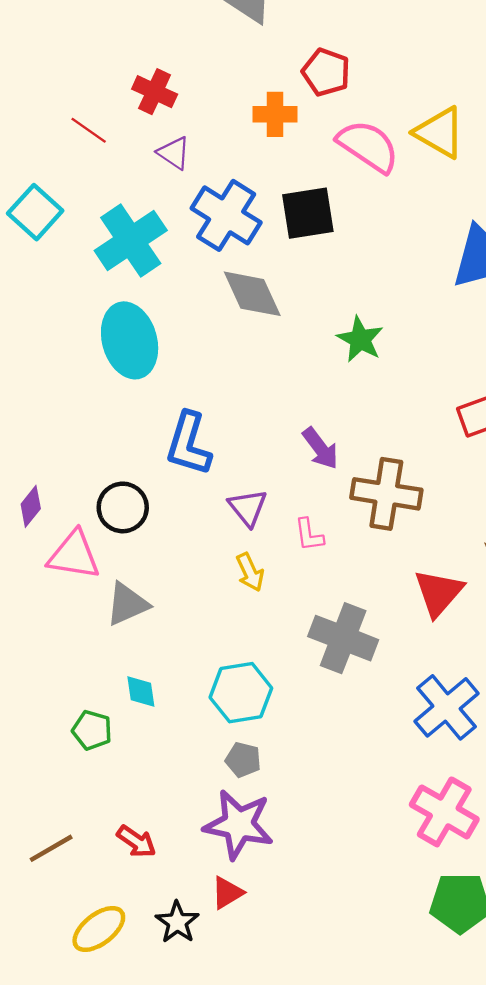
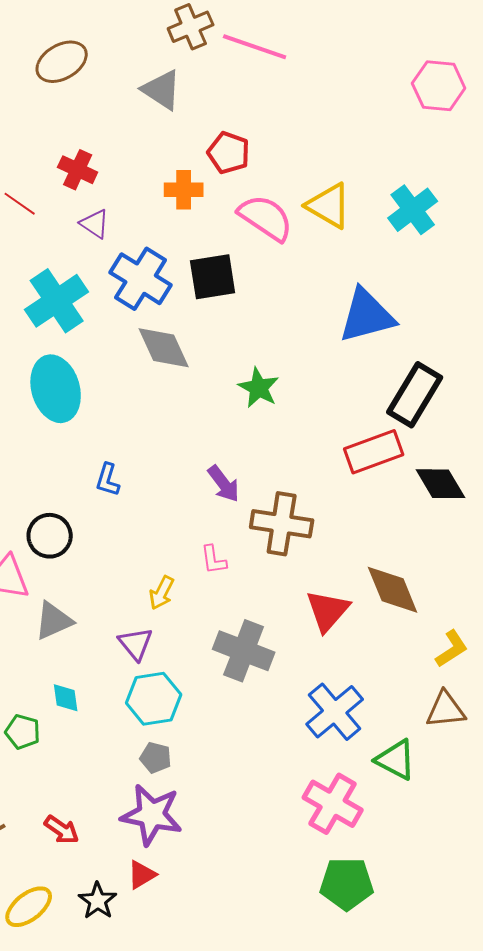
blue L-shape: (189, 444) -> (108, 480), size x0.6
purple triangle: (248, 507) -> (136, 644), moved
yellow arrow: (250, 572) -> (162, 593), turned 52

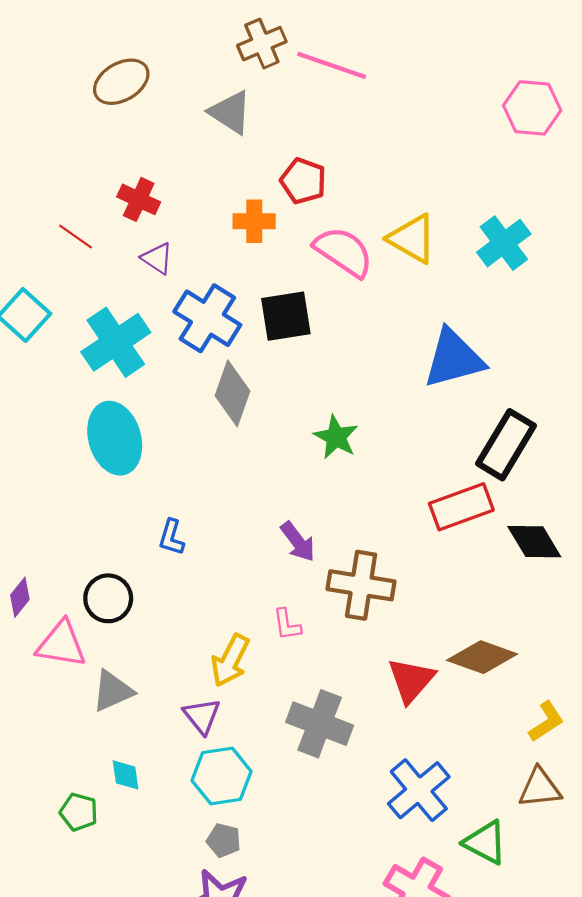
gray diamond: (164, 348) -> (232, 393), turned 44
brown diamond: (393, 590) -> (482, 657), turned -48
yellow arrow: (162, 593) -> (230, 660), size x1.4

